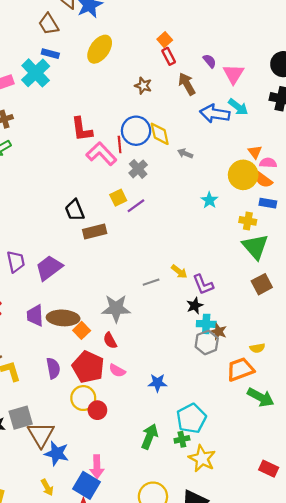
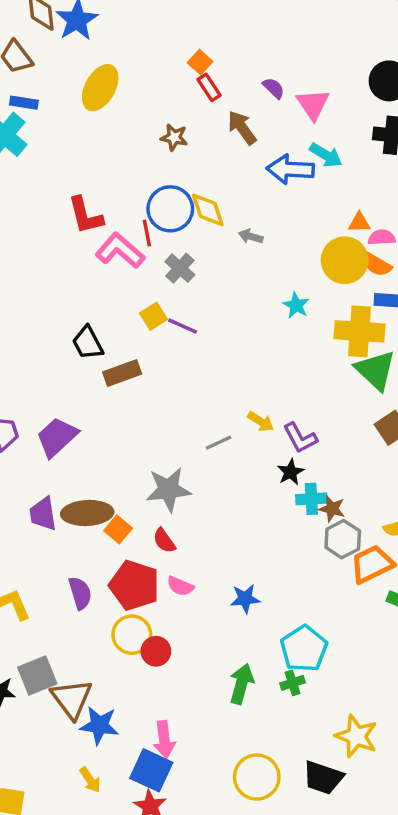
orange triangle: (255, 152) -> (359, 223), turned -48
purple line: (136, 206) -> (183, 326), turned 66
yellow cross: (248, 221) -> (359, 331), size x1.8
gray hexagon: (207, 342) -> (343, 539), moved
yellow star: (202, 458) -> (356, 736), moved

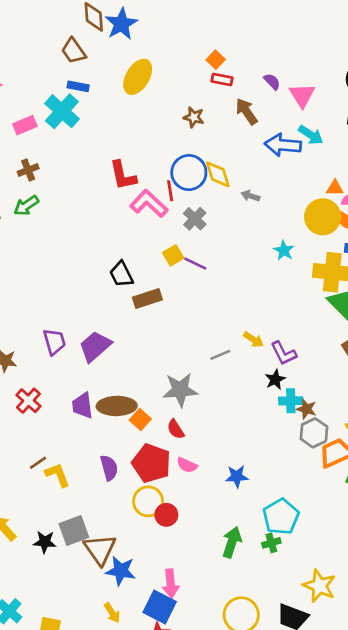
red rectangle: (209, 87) -> (222, 79), turned -48

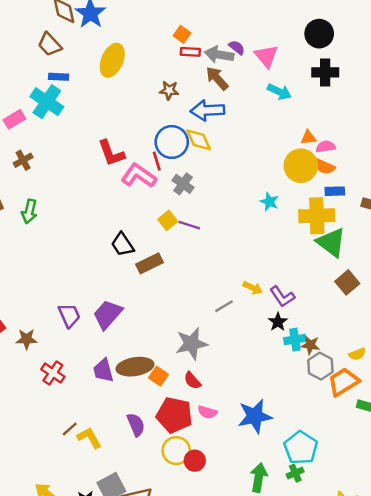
blue arrow: (283, 145) -> (207, 110), moved
gray arrow: (250, 196) -> (219, 55), moved, size x1.6
green arrow: (26, 206) -> (29, 211), moved, turned -35
blue star: (237, 476) -> (255, 416), size x1.6

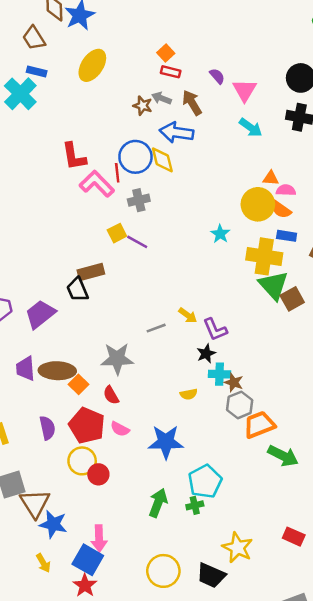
gray arrow: (219, 55) -> (162, 98), moved, size x0.7
gray cross: (183, 184) -> (139, 200), turned 30
black trapezoid: (122, 244) -> (77, 290), moved
brown square: (347, 282) -> (292, 299), moved
yellow semicircle: (357, 354) -> (189, 394), moved

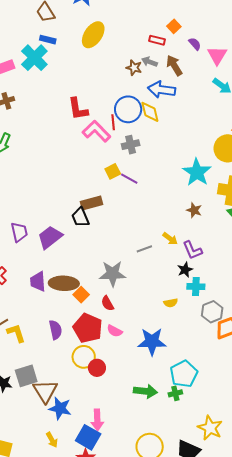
orange square: (166, 53) -> (174, 26), moved
cyan star: (220, 234) -> (197, 172), size x1.8
brown star: (234, 382) -> (194, 210), moved
green arrow: (158, 503) -> (145, 391), turned 75

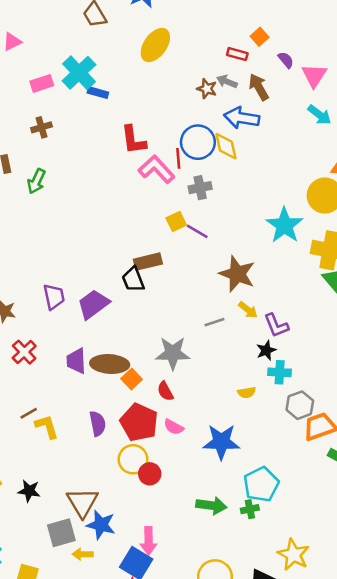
blue rectangle: (48, 40) -> (98, 93), moved
brown star: (194, 210) -> (237, 274), moved, size x1.8
gray square: (26, 376) -> (61, 533), moved
yellow arrow: (52, 440) -> (83, 554), moved, turned 119

